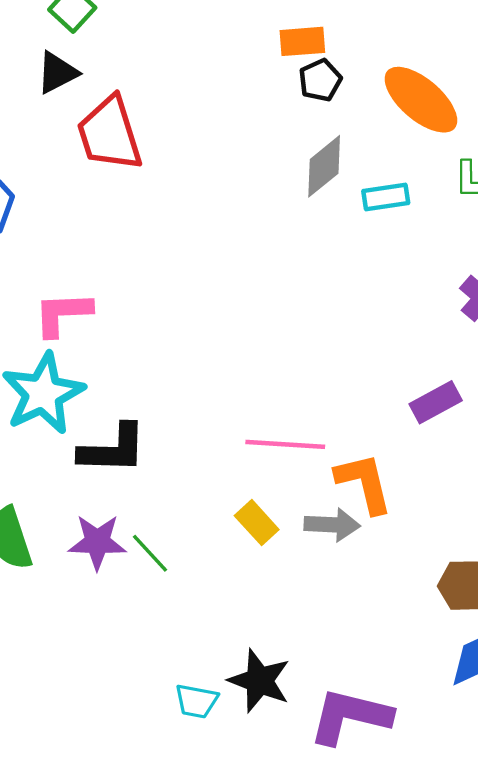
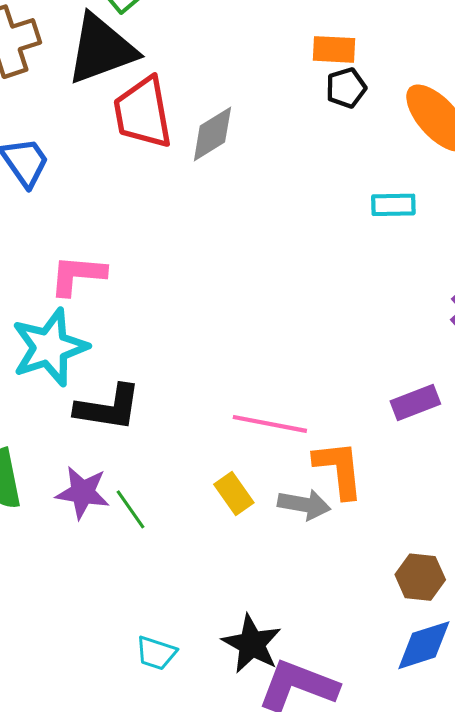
black triangle: (57, 73) -> (101, 49), size x1.8
gray diamond: (324, 166) -> (212, 134), moved
black star: (259, 681) -> (252, 644), moved

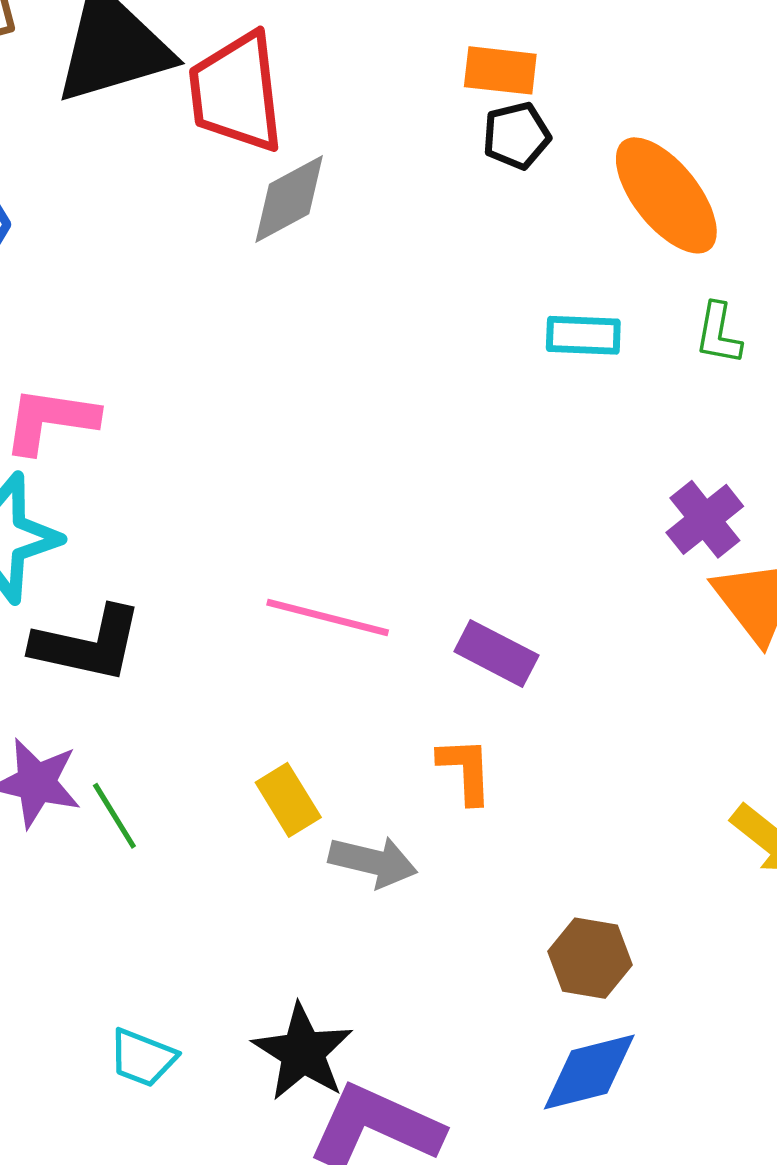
red trapezoid: (143, 113) -> (236, 92), moved
purple rectangle: (415, 403) -> (496, 653), moved, turned 45
pink line: (270, 424) -> (328, 617), moved
orange L-shape: (339, 469) -> (465, 770), size x0.7
gray arrow: (304, 504) -> (373, 862), moved

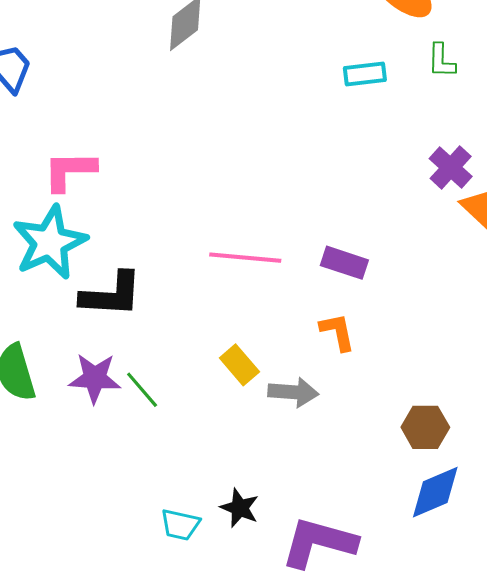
black star: (303, 1052) -> (240, 508), moved, size x0.7

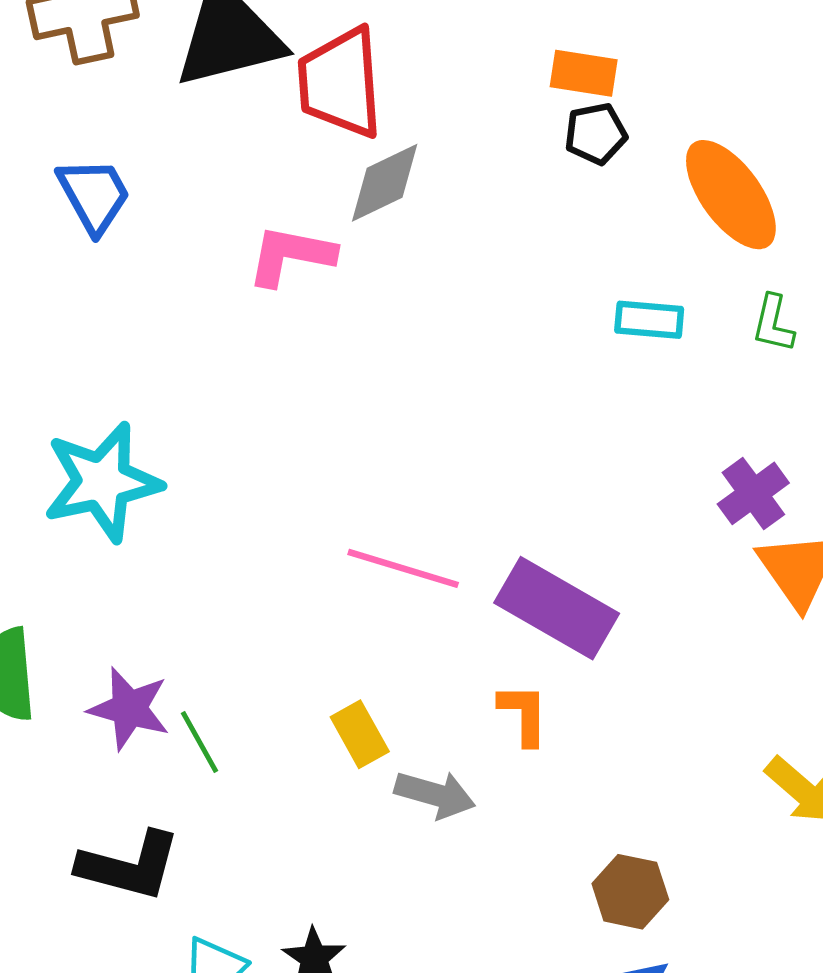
pink L-shape: (70, 171) -> (291, 256), moved
purple rectangle: (344, 263) -> (557, 608), size x1.6
black L-shape: (111, 295) -> (129, 866), moved

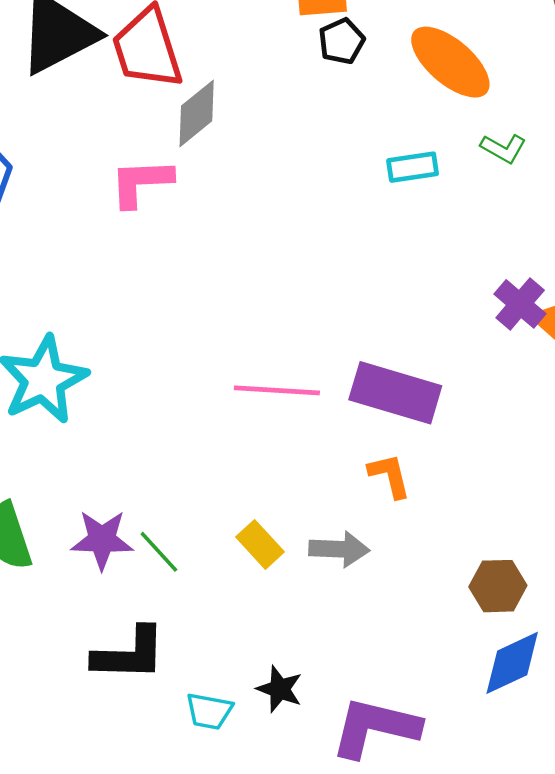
green L-shape: (773, 324) -> (503, 148), turned -60
purple cross: (753, 493) -> (520, 304), moved
yellow rectangle: (360, 734) -> (260, 544), moved

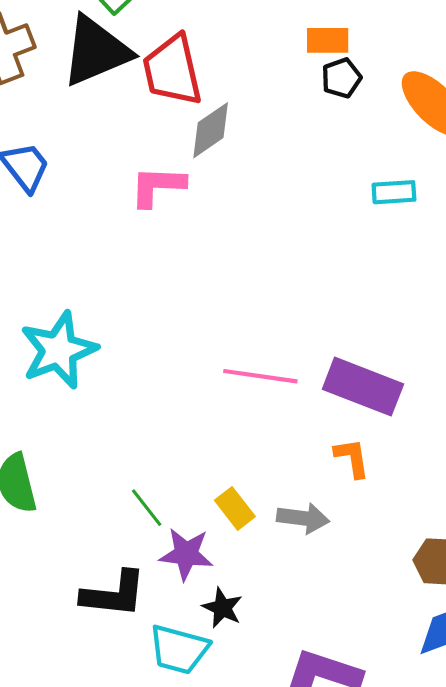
purple star: (102, 540) -> (186, 554), moved
black star: (280, 689) -> (222, 608), moved
cyan trapezoid: (209, 711) -> (179, 649), size x1.5

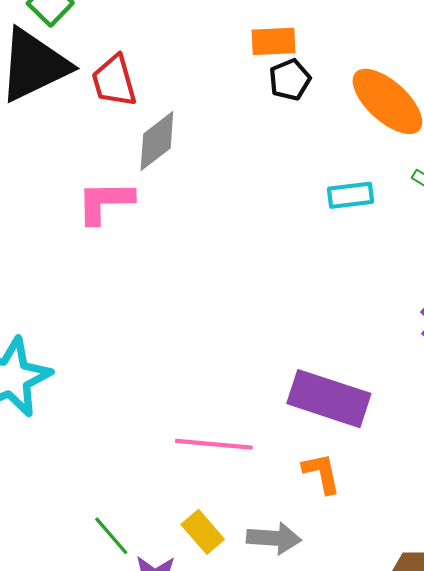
red trapezoid: (172, 70) -> (114, 81), size x0.7
pink line: (260, 376) -> (214, 444), moved

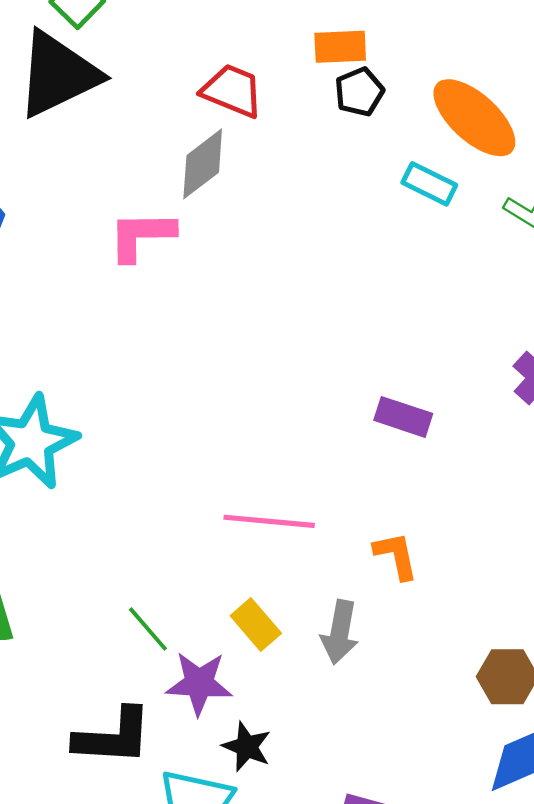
red trapezoid: (114, 81) -> (232, 91), moved, turned 128
cyan rectangle: (350, 195) -> (429, 184), moved, turned 33
purple rectangle: (329, 399) -> (403, 417), moved, size x0.6
gray arrow: (274, 538) -> (340, 632), turned 96

